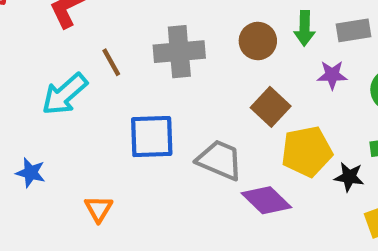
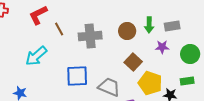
brown line: (111, 62) -> (59, 29), moved
yellow pentagon: (307, 151) -> (150, 83), turned 30

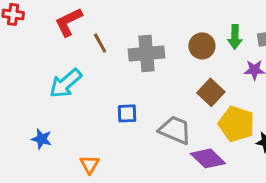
blue square: (77, 76) -> (127, 113), size x0.6

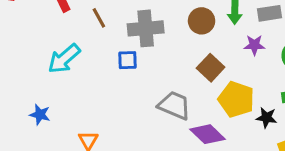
blue square: (127, 113) -> (128, 60), moved

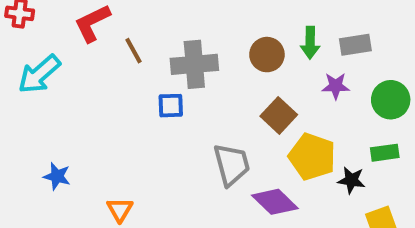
cyan arrow: (64, 59) -> (39, 74), moved
gray trapezoid: (174, 105) -> (232, 164), turned 52

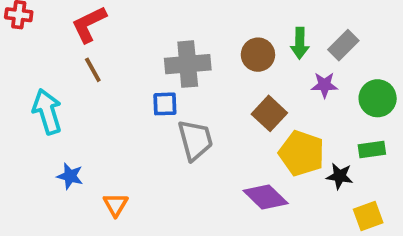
gray rectangle: (355, 45) -> (343, 45), turned -36
brown line: (133, 51) -> (93, 70), moved
cyan arrow: (39, 74) -> (47, 112), moved, turned 114
gray trapezoid: (232, 164) -> (195, 140), moved
blue star: (57, 176) -> (70, 176), moved

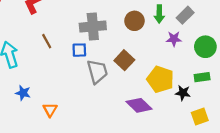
brown line: (93, 70) -> (47, 41), moved
brown square: (269, 113) -> (124, 60), moved

